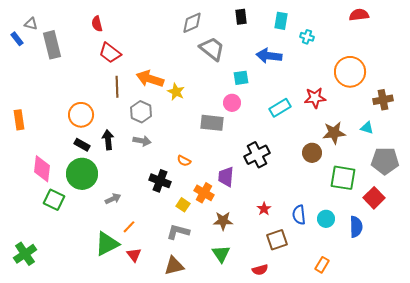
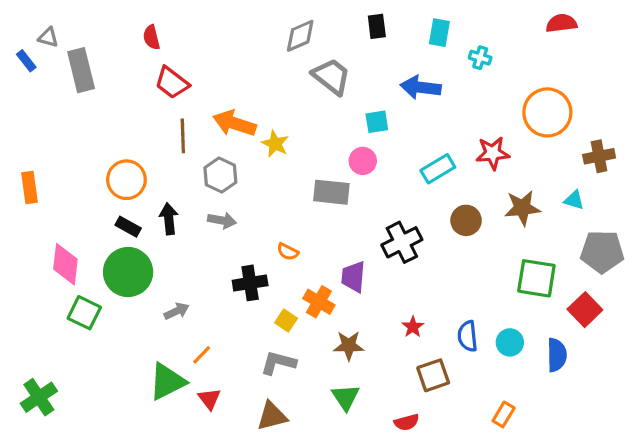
brown circle: (312, 153) -> (466, 220), moved
black cross: (160, 181) -> (250, 283), turned -30

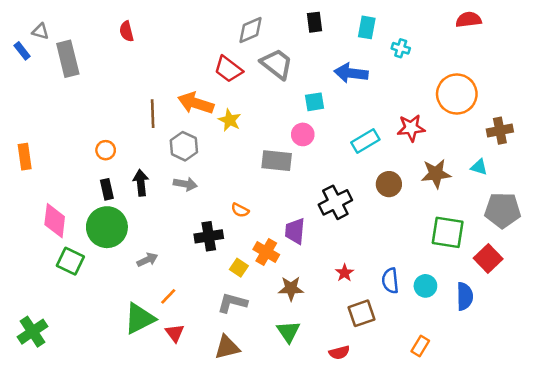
red trapezoid: (172, 83) -> (228, 69), moved
orange circle: (126, 180) -> (106, 150), size x0.6
black rectangle: (128, 227) -> (107, 189), turned 48

